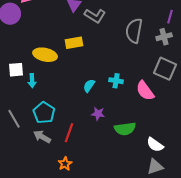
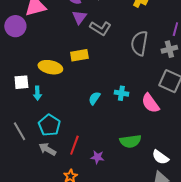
purple star: (98, 114) -> (97, 157), moved

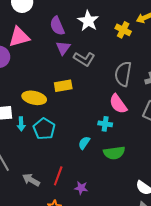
cyan semicircle: (94, 98) -> (84, 143), moved
pink semicircle: (150, 103) -> (118, 104), moved
cyan pentagon: (49, 125) -> (44, 129), moved
green semicircle: (130, 141) -> (114, 153), moved

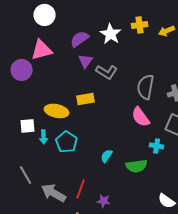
purple semicircle: (57, 26) -> (80, 39), turned 78
yellow cross: (123, 30) -> (140, 25), moved, turned -35
cyan cross: (105, 124) -> (157, 146), moved
gray arrow: (31, 180) -> (54, 193), size x1.4

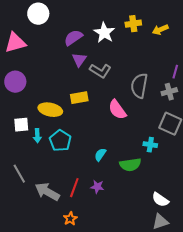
pink triangle: (42, 50) -> (15, 43), moved
purple circle: (22, 70) -> (15, 82), moved
pink semicircle: (141, 117) -> (117, 110), moved
purple star: (104, 201) -> (97, 187), moved

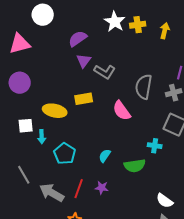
yellow arrow: (160, 30) -> (165, 31), turned 126
white star: (104, 33) -> (115, 22), moved
cyan pentagon: (60, 141) -> (65, 154), moved

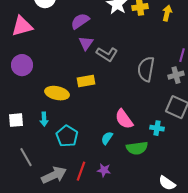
pink semicircle: (122, 111) -> (124, 119), moved
white square: (26, 126) -> (16, 120), moved
gray arrow: (52, 193) -> (54, 175), turned 125

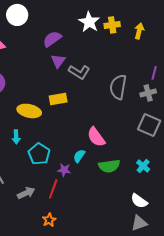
cyan cross: (157, 128) -> (143, 166), moved, turned 32
purple star: (104, 170) -> (64, 170), moved
gray arrow: (54, 175) -> (26, 193), size x0.7

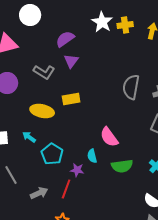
gray L-shape: (79, 72) -> (44, 72), moved
cyan arrow: (16, 137) -> (29, 137), turned 128
cyan semicircle: (79, 156) -> (92, 156), turned -48

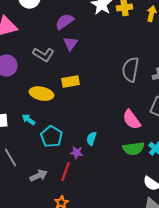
pink semicircle: (109, 137) -> (131, 120), moved
cyan semicircle: (92, 156) -> (91, 139), turned 32
green semicircle: (122, 166) -> (133, 149), moved

